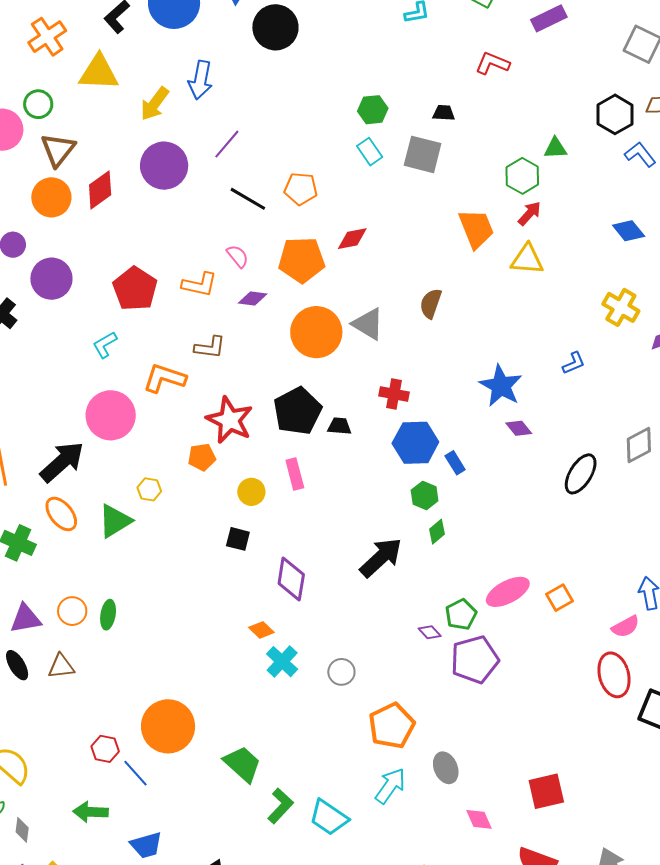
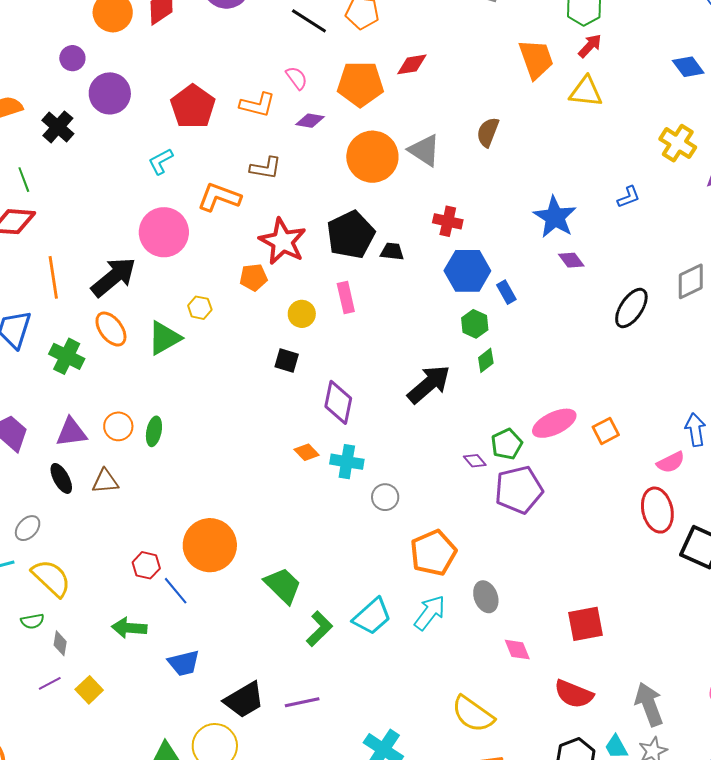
cyan cross: (282, 662) -> (347, 462), moved, turned -36
cyan trapezoid: (329, 817) -> (372, 616), moved, turned -78

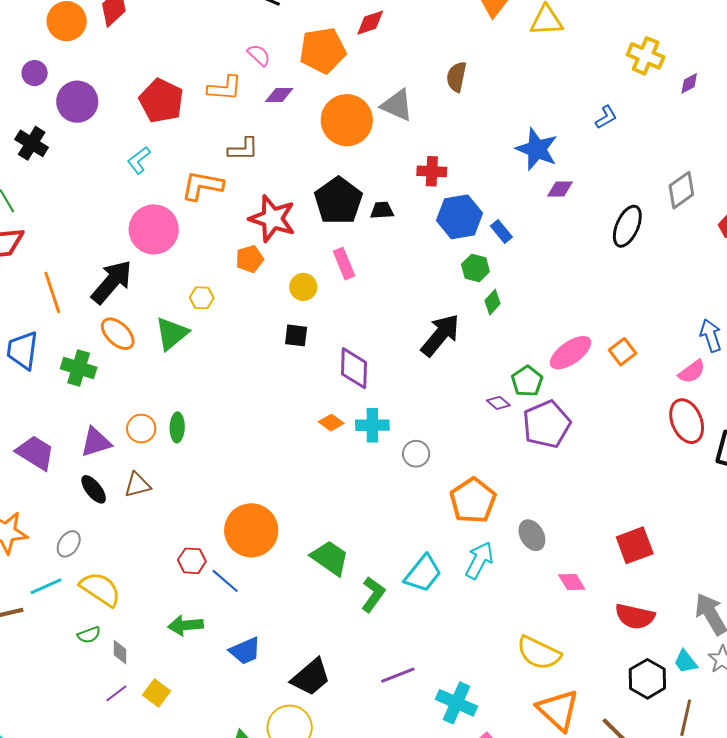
purple diamond: (571, 260) -> (560, 189), turned -44
purple line: (302, 702) -> (398, 675), moved

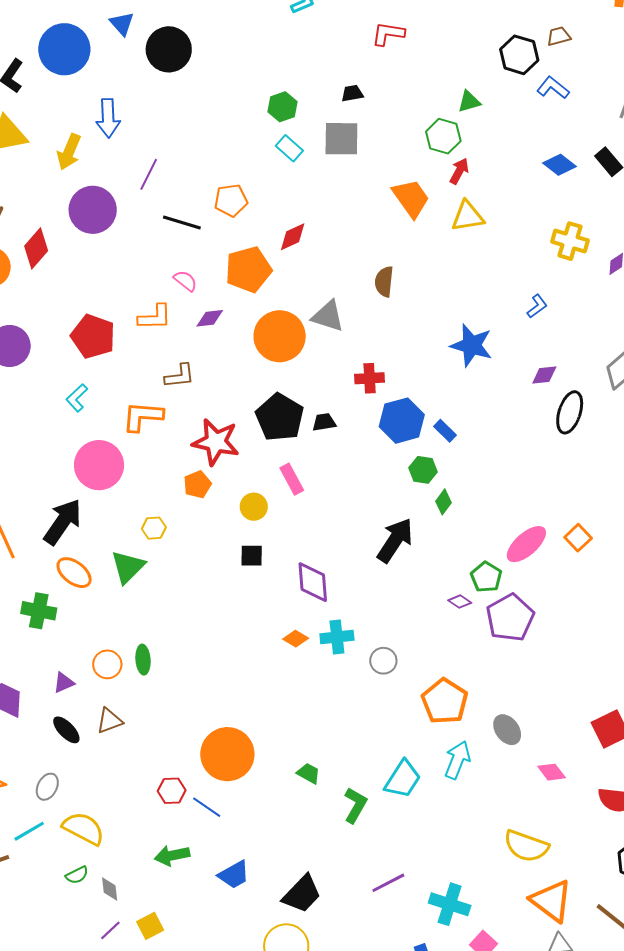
purple diamond: (560, 189) -> (544, 375), moved
purple triangle: (96, 442) -> (64, 683), size x0.7
green trapezoid: (330, 558) -> (309, 773), size x0.6
yellow square: (156, 693) -> (150, 926), turned 32

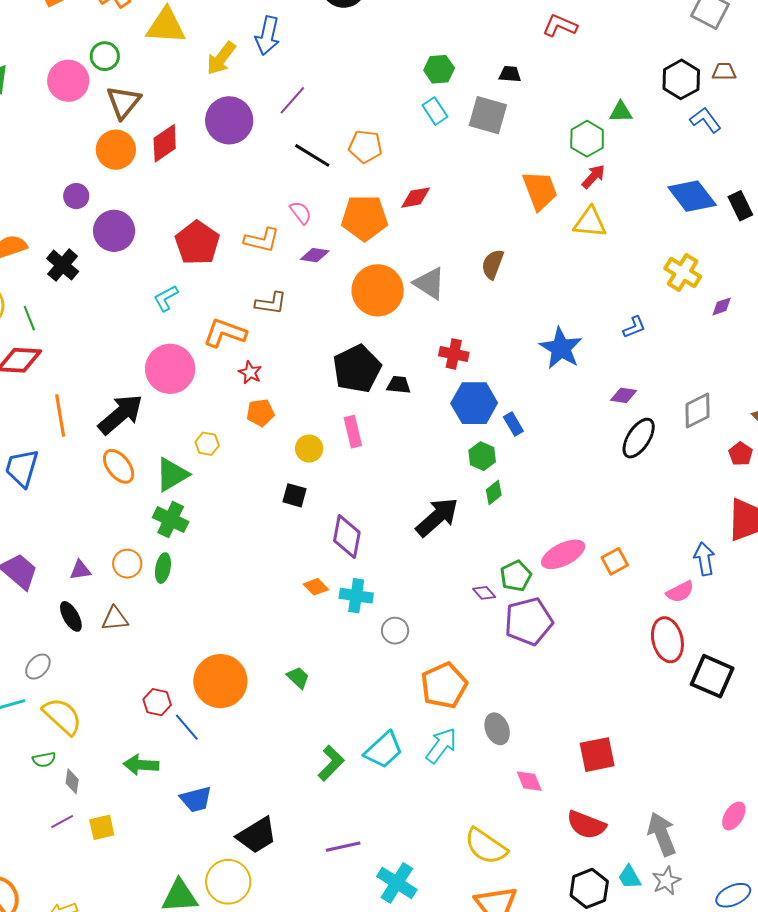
blue diamond: (560, 165) -> (692, 196), size x1.5
red star: (216, 442) -> (250, 373), moved, size x0.5
green cross: (39, 611) -> (171, 520), moved
green trapezoid: (309, 773) -> (298, 678), moved

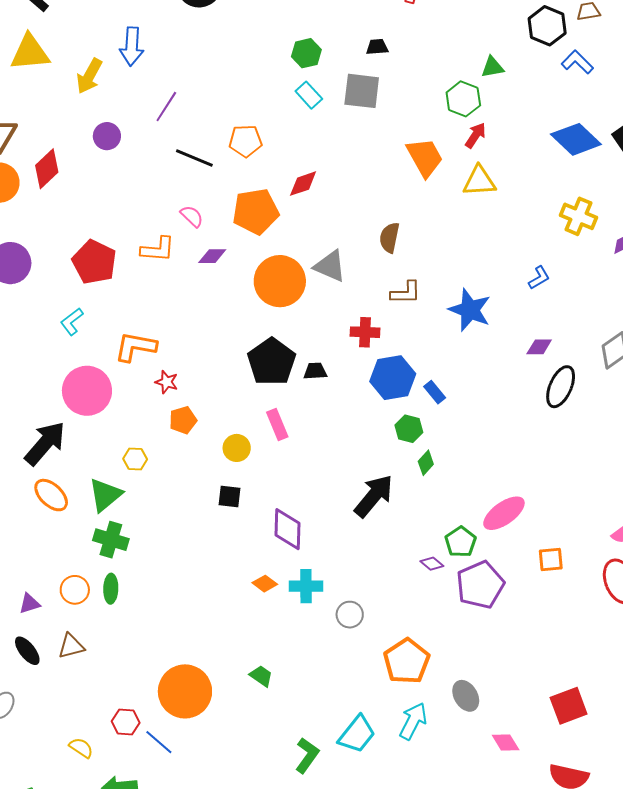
purple circle: (229, 120) -> (107, 136), size x0.6
brown L-shape: (271, 303) -> (406, 293), moved
orange square: (615, 561) -> (551, 560), moved, turned 32
yellow semicircle: (62, 716) -> (81, 748), moved, size x0.6

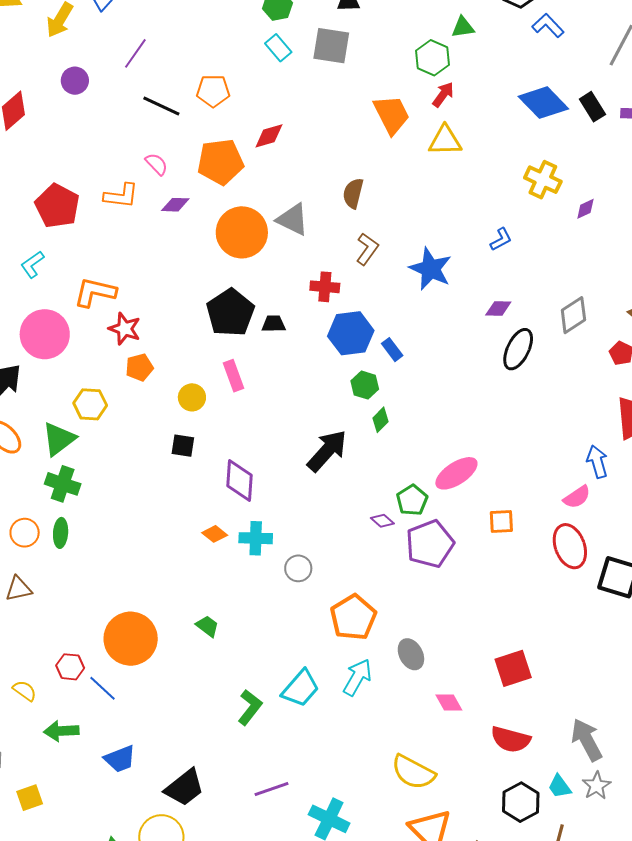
brown L-shape: (406, 293) -> (367, 249), turned -56
red star: (167, 382) -> (125, 329), size x1.4
yellow hexagon: (135, 459) -> (90, 404), size x1.4

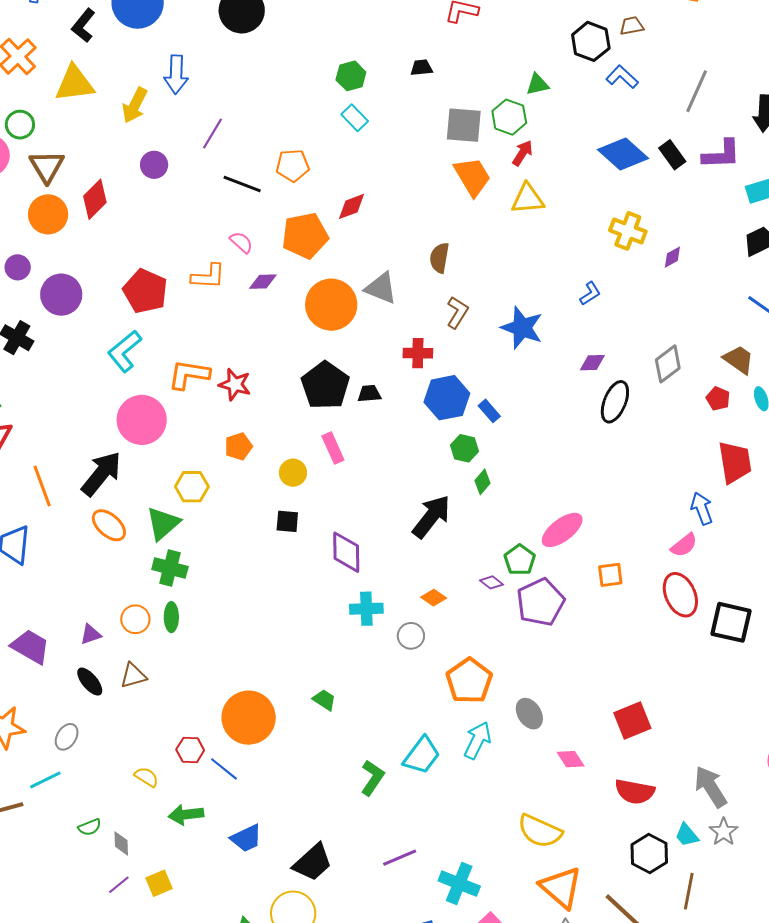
gray square: (331, 46) -> (464, 125), moved
cyan L-shape: (32, 264) -> (125, 351), size x1.5
red star: (125, 329) -> (235, 384), moved
orange diamond: (215, 534) -> (434, 598), moved

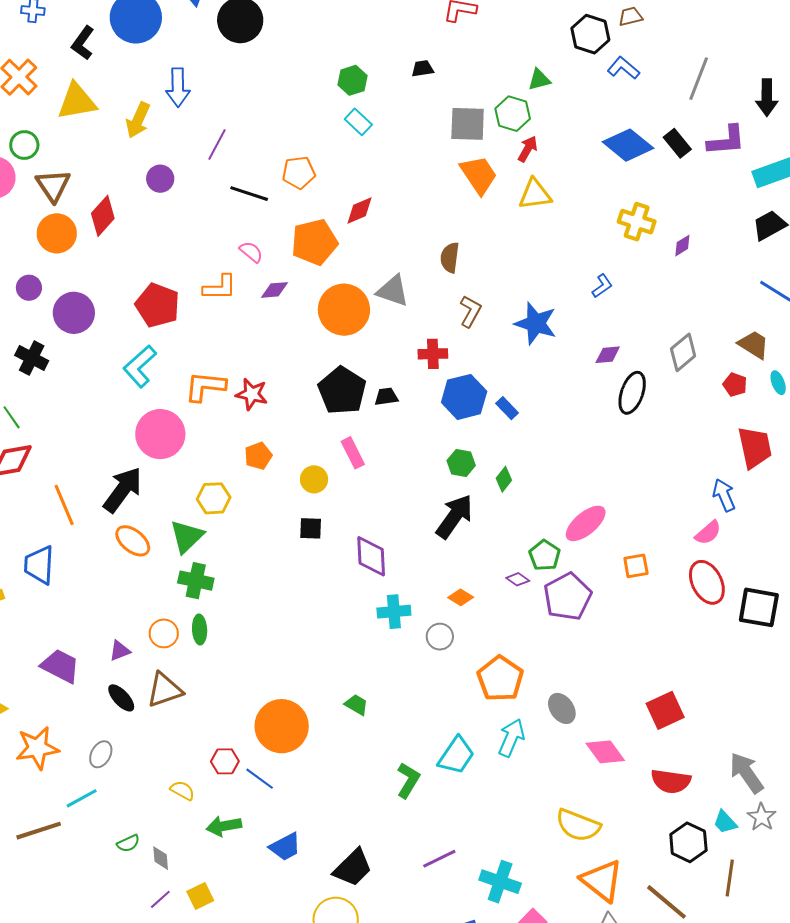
green hexagon: (464, 448) -> (461, 463), moved
brown triangle: (133, 676) -> (165, 690), size x1.4
pink diamond: (571, 759) -> (605, 752), size x1.4

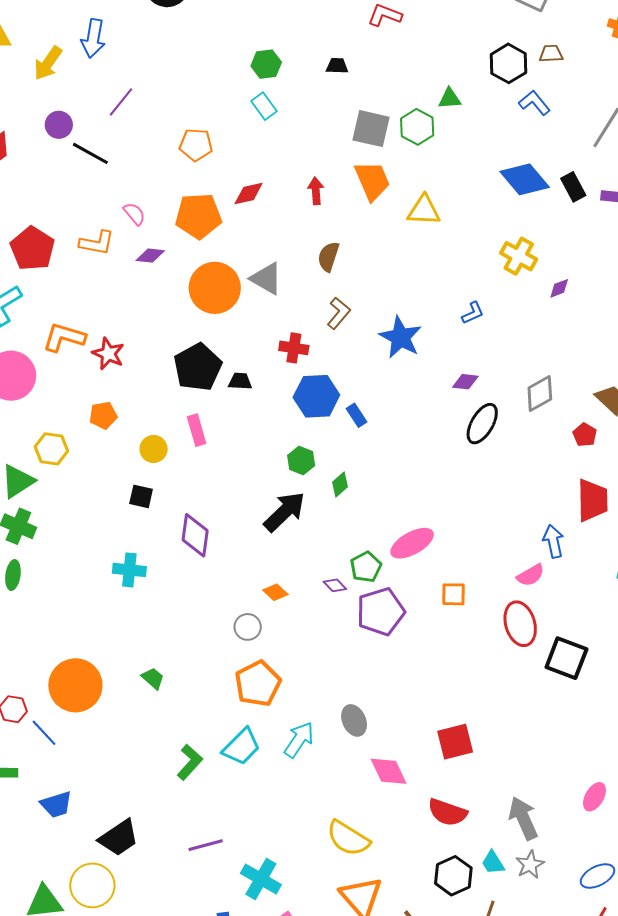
red arrow: (528, 149) -> (316, 191), moved, turned -44
black line: (249, 194) -> (90, 153), moved
cyan cross: (394, 612) -> (129, 570), moved
orange pentagon: (500, 679) -> (258, 684), moved

